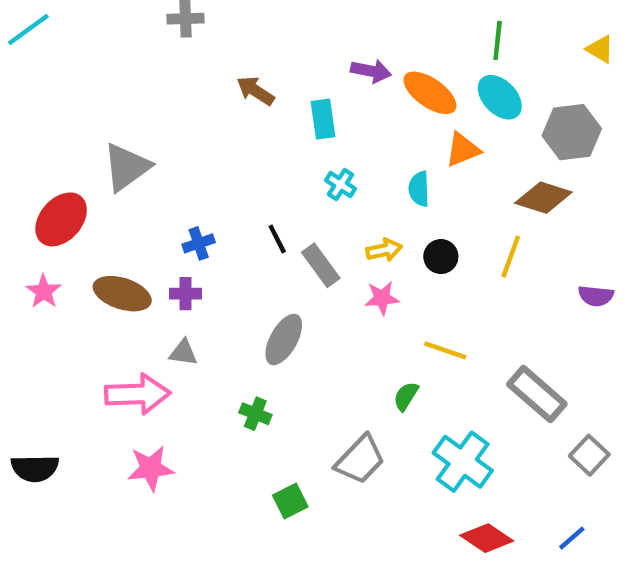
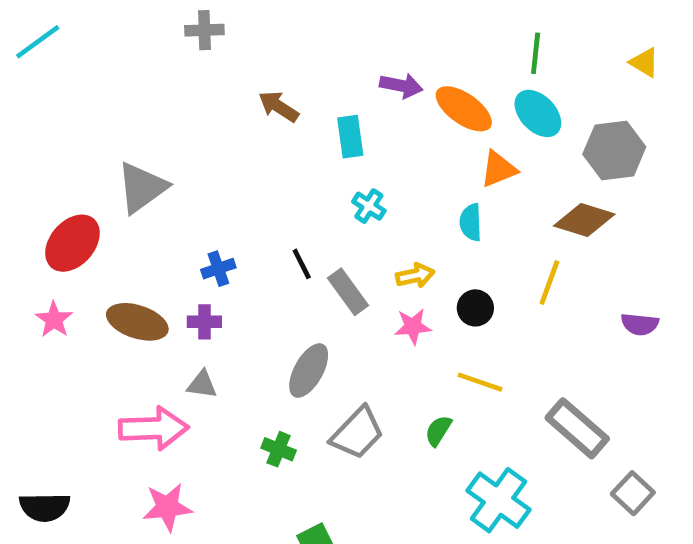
cyan semicircle: (419, 189) -> (471, 222), moved
black circle: (441, 257) -> (475, 308), moved
gray trapezoid: (360, 460) -> (357, 433), moved

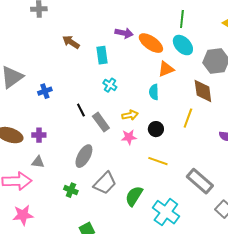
brown diamond: (584, 220) -> (203, 91), turned 65
blue cross: (218, 269) -> (45, 91), moved
green semicircle: (438, 431) -> (134, 196), moved, size x1.5

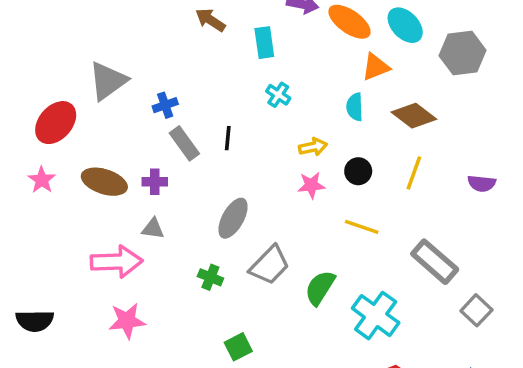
brown diamond: (203, 91) -> (414, 116), moved, turned -45
black line: (81, 110) -> (228, 138), turned 32
yellow line: (188, 118) -> (414, 173), moved
gray rectangle: (101, 122) -> (184, 143), moved

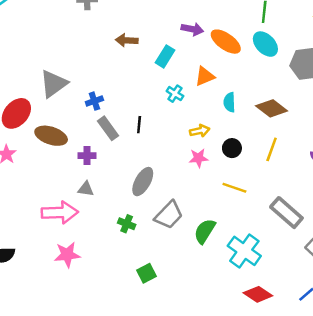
brown arrow: (210, 20) -> (127, 40), turned -30
cyan rectangle: (264, 43) -> (165, 56), turned 40
orange triangle: (376, 67) -> (205, 76), moved
brown ellipse: (104, 182) -> (51, 136), moved

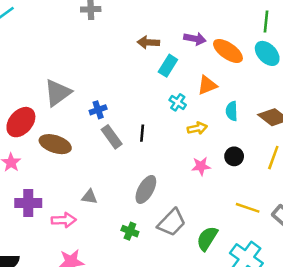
brown arrow: (127, 40) -> (148, 42), moved
yellow arrow: (200, 131) -> (197, 128), moved
purple cross: (87, 156) -> (28, 203), moved, size x1.5
yellow line: (234, 188) -> (248, 208), moved
pink arrow: (60, 213) -> (64, 220), size x0.7

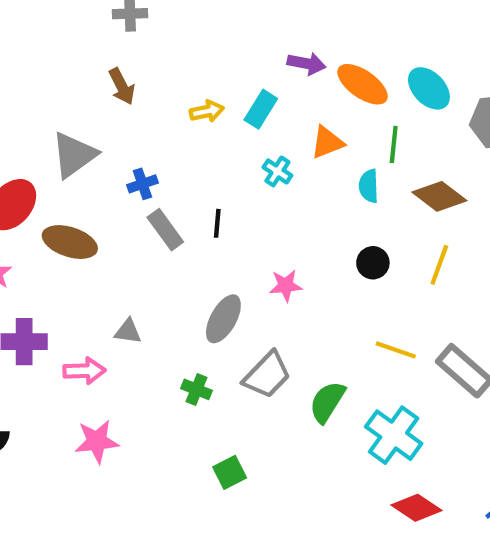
green line: (266, 22) -> (394, 144), moved
brown arrow: (148, 42) -> (122, 86), moved, turned -120
yellow arrow: (197, 128) -> (207, 111), moved
pink star: (201, 166) -> (286, 286), moved

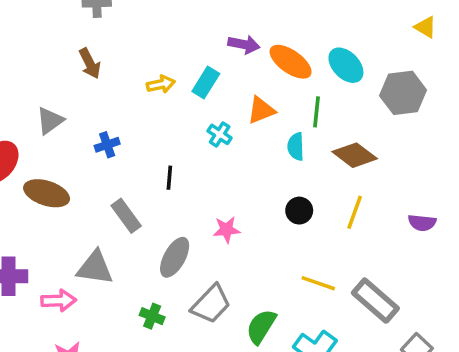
gray triangle: (74, 155) -> (50, 121), size x0.7
gray rectangle: (165, 230) -> (126, 216), moved
gray triangle: (128, 331) -> (95, 268), size x1.6

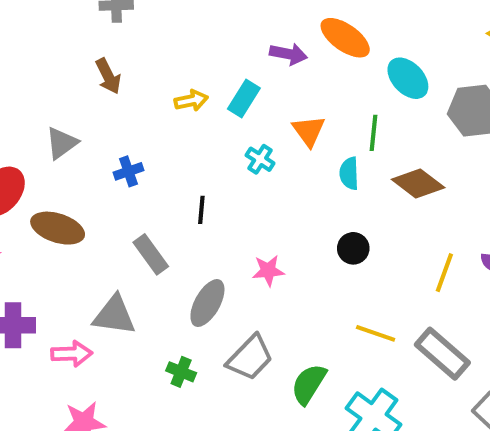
orange ellipse: (291, 62) -> (345, 38), moved
orange triangle: (261, 110) -> (309, 131), turned -44
yellow line: (355, 212) -> (444, 273), moved

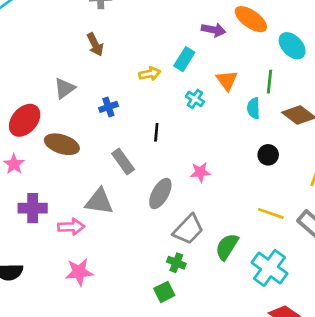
yellow arrow: (191, 100) -> (150, 74), moved
black circle: (353, 248) -> (268, 155), moved
green cross: (181, 372) -> (176, 263), moved

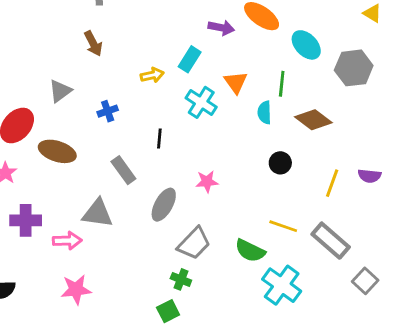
cyan cross: (195, 99) -> (201, 102), size x1.5
green semicircle: (227, 247) -> (250, 251), moved, turned -96

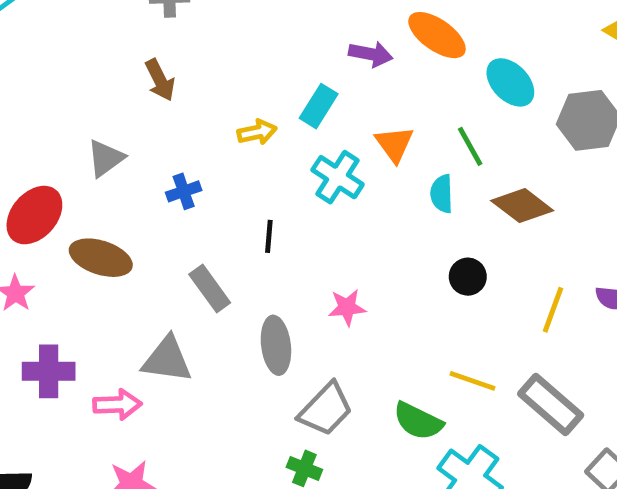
green line: (282, 84) -> (470, 146), turned -35
gray ellipse: (164, 205) -> (276, 345), turned -36

